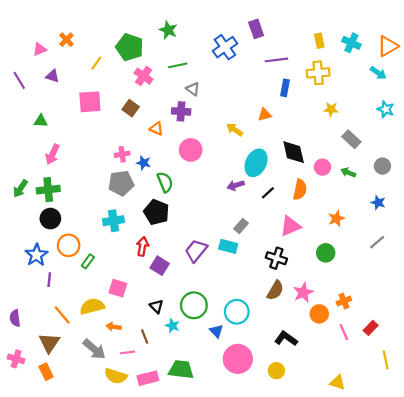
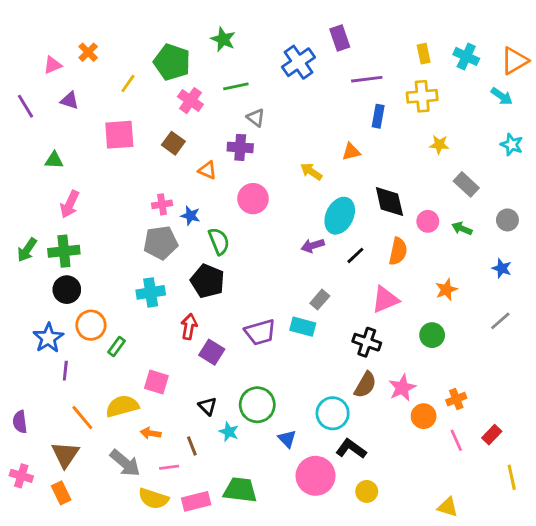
purple trapezoid: (196, 251) -> (260, 332), turned -145
cyan circle: (237, 312) -> (333, 413), moved
black L-shape: (286, 339) -> (351, 449), moved

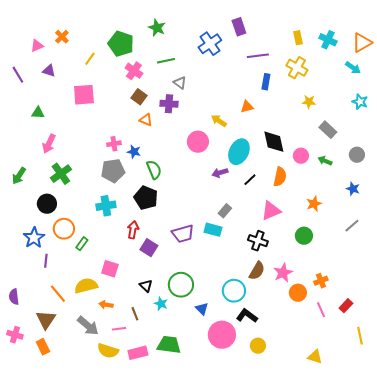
yellow cross: (422, 96) -> (297, 68), turned 35
brown square: (173, 143) -> (139, 97), moved
pink circle: (253, 199) -> (198, 142), moved
green cross: (64, 251) -> (61, 174), moved, turned -30

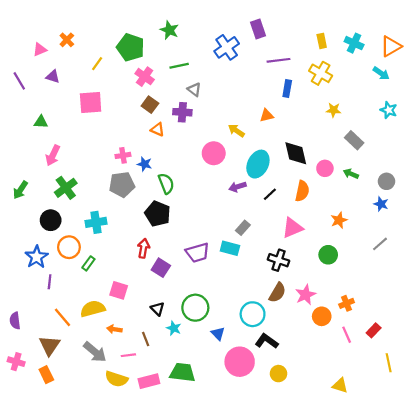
gray circle: (357, 155) -> (386, 181), moved
cyan cross: (106, 206) -> (96, 222), moved

